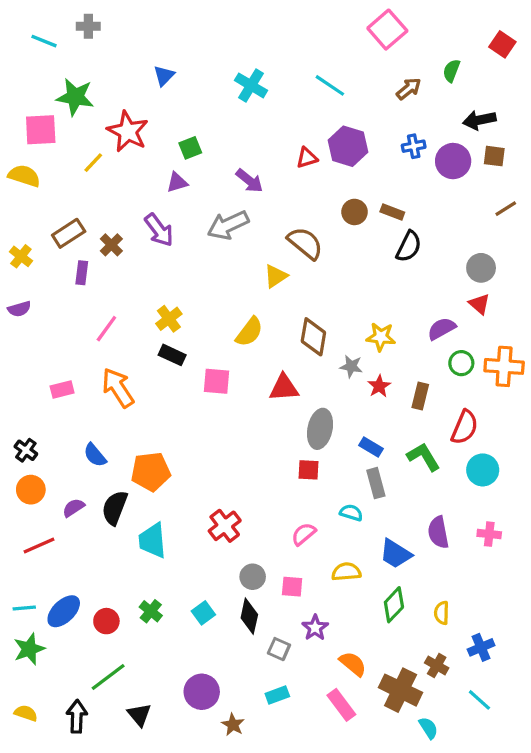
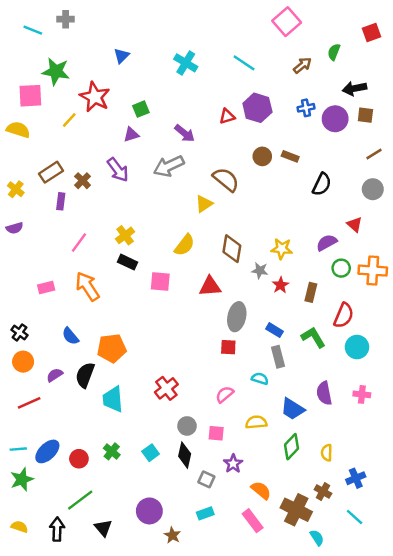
red square: (502, 44) -> (372, 33), turned 36
black semicircle: (409, 246) -> (322, 184), moved
gray circle: (481, 268) -> (373, 189), moved

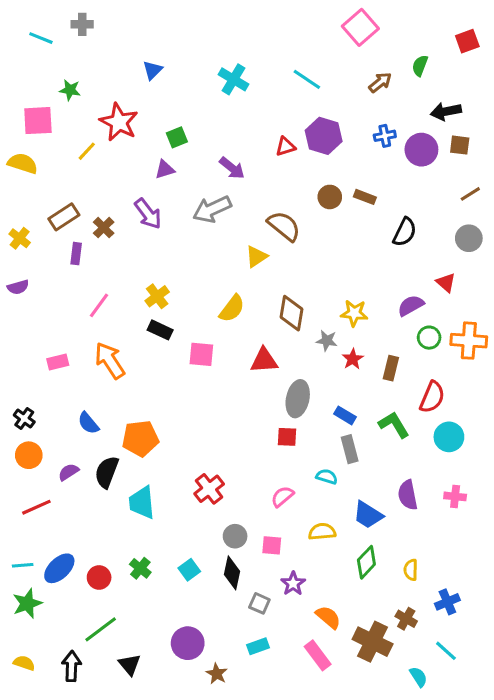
green star: (56, 71) -> (70, 90), size x0.6
cyan semicircle: (317, 538) -> (418, 677), moved

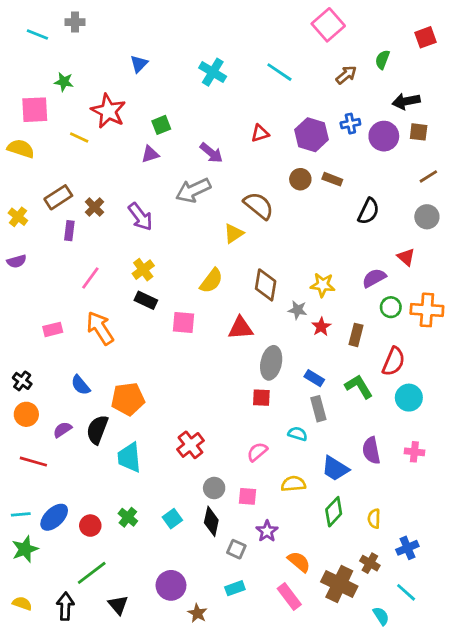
purple hexagon: (324, 136) -> (311, 135), moved
yellow line: (87, 151) -> (79, 137), turned 72
purple arrow: (148, 214) -> (140, 217), moved
red line: (36, 507) -> (33, 462), turned 40

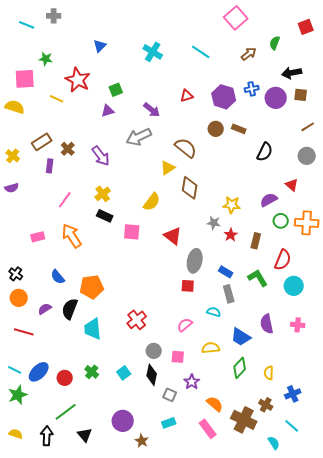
brown diamond: (266, 285) -> (190, 188), moved
red triangle: (241, 328) -> (173, 236), turned 42
cyan line: (21, 514) -> (15, 370), turned 32

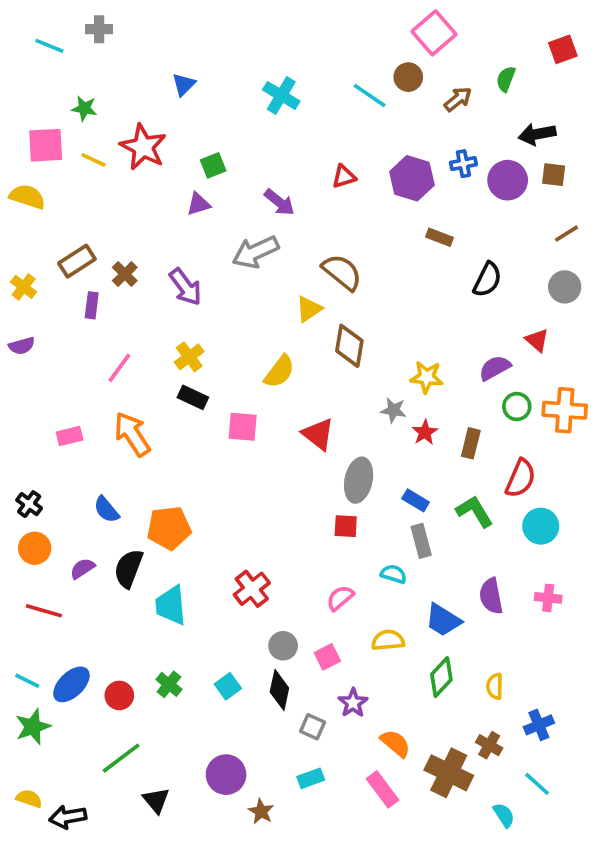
yellow line: (57, 99) -> (94, 160), moved
brown circle: (216, 129) -> (408, 77), moved
pink square: (178, 357) -> (327, 657), turned -32
black arrow: (47, 436) -> (68, 817), moved, turned -102

